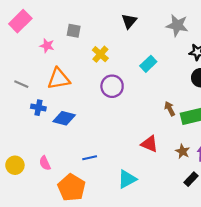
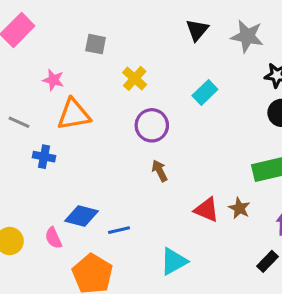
black triangle: (129, 21) -> (197, 30), moved
pink star: (47, 46) -> (53, 80), moved
brown arrow: (170, 109) -> (160, 171), moved
blue diamond: (64, 118) -> (82, 216), moved
brown star: (183, 151) -> (239, 208), moved

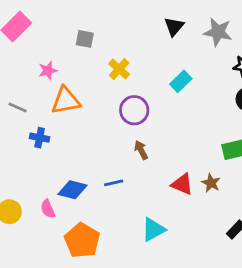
pink star: (53, 80) -> (48, 70), turned -30
blue line: (119, 230) -> (114, 183), moved

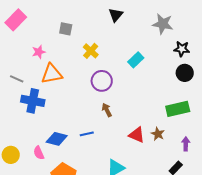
black triangle: (174, 27) -> (116, 15), moved
blue cross: (40, 138) -> (33, 101), size x1.6

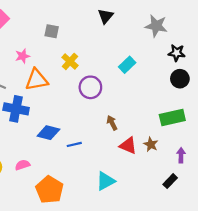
yellow cross: (91, 51) -> (70, 61), moved
brown arrow: (107, 110) -> (112, 123), moved
blue diamond: (57, 139) -> (48, 133), moved
pink semicircle: (39, 153) -> (23, 165), turned 96

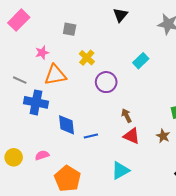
blue diamond: (48, 133) -> (66, 125), turned 70
red triangle: (128, 146) -> (132, 136), moved

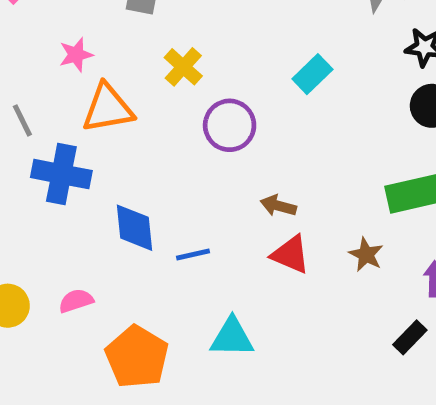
gray line: (20, 80) -> (22, 120), turned 40
brown arrow: (126, 116) -> (278, 206), turned -48
cyan triangle: (120, 171) -> (232, 337), moved, turned 30

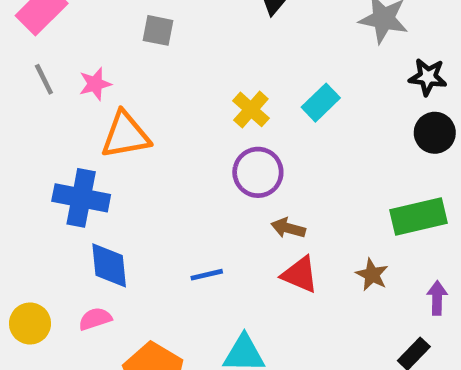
yellow cross: (183, 67) -> (251, 109), moved
gray line: (22, 120) -> (44, 79), moved
purple circle: (230, 125) -> (258, 172), moved
blue diamond: (135, 228) -> (109, 265), moved

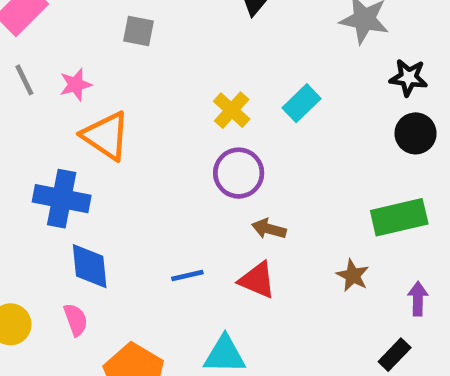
orange triangle: (125, 135) -> (106, 136), turned 44
red triangle: (300, 275) -> (257, 280), moved
pink semicircle: (95, 319) -> (76, 320), turned 88

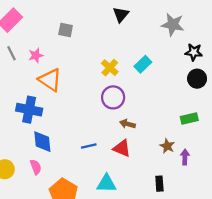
green rectangle: (399, 217) -> (189, 118), size x0.7
purple arrow: (418, 299) -> (185, 157), moved
black rectangle: (395, 355) -> (159, 184), moved, turned -48

